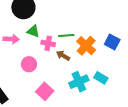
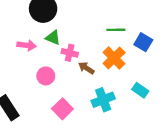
green line: (66, 36) -> (116, 30), moved
blue square: (112, 42) -> (143, 42), moved
cyan rectangle: (101, 78) -> (140, 90), moved

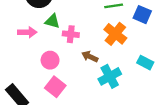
brown arrow: (86, 68) -> (90, 57), moved
pink square: (62, 109) -> (55, 87), moved

